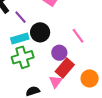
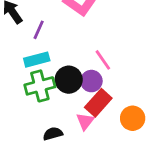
purple line: (21, 17) -> (39, 30), turned 64
black circle: (40, 32) -> (69, 80), moved
pink line: (78, 36) -> (103, 60), moved

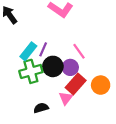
purple line: (39, 30) -> (43, 49), moved
cyan rectangle: (37, 60) -> (28, 51), turned -36
orange circle: (133, 118) -> (101, 85), moved

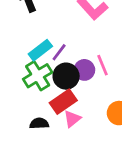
purple circle: (70, 67) -> (84, 70), moved
green cross: (31, 71) -> (38, 76), turned -30
red rectangle: (76, 84) -> (63, 102), moved

